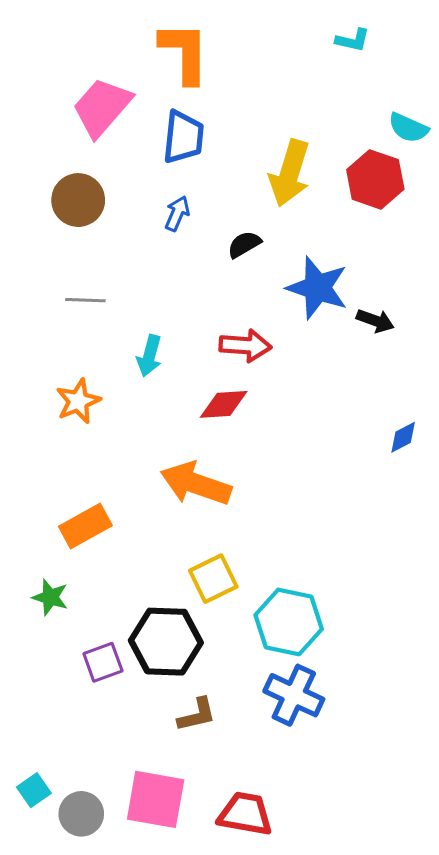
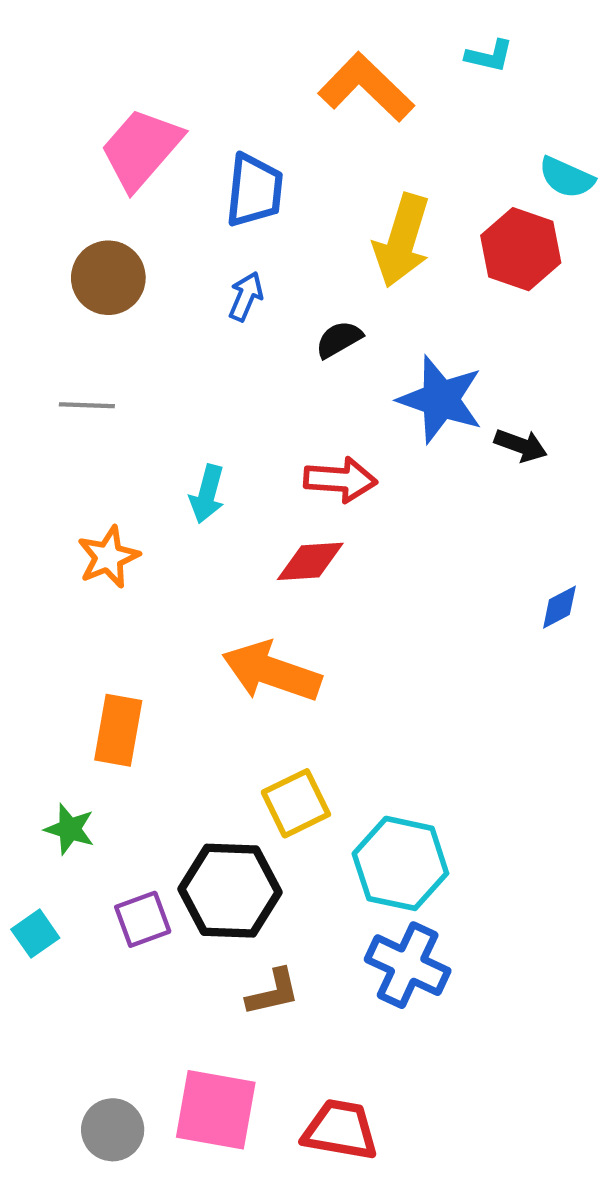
orange L-shape: (184, 53) -> (366, 87), moved, turned -46
gray line: (85, 300) -> (87, 405), moved
orange rectangle: (85, 526) -> (118, 730), turned -51
cyan square: (34, 790) -> (35, 934), moved

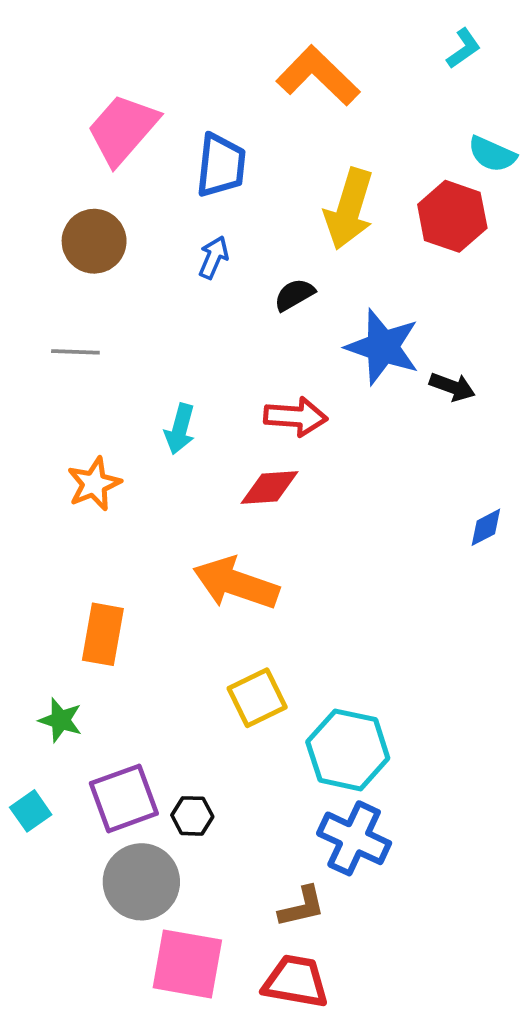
cyan L-shape: (489, 56) -> (464, 48), moved, turned -48
black hexagon: (230, 891) -> (192, 816), moved, size x0.5
purple square: (143, 919) -> (124, 798), size x1.4
brown L-shape: (273, 992) -> (302, 907), moved
gray circle: (113, 1130) -> (141, 882), moved, size x1.4

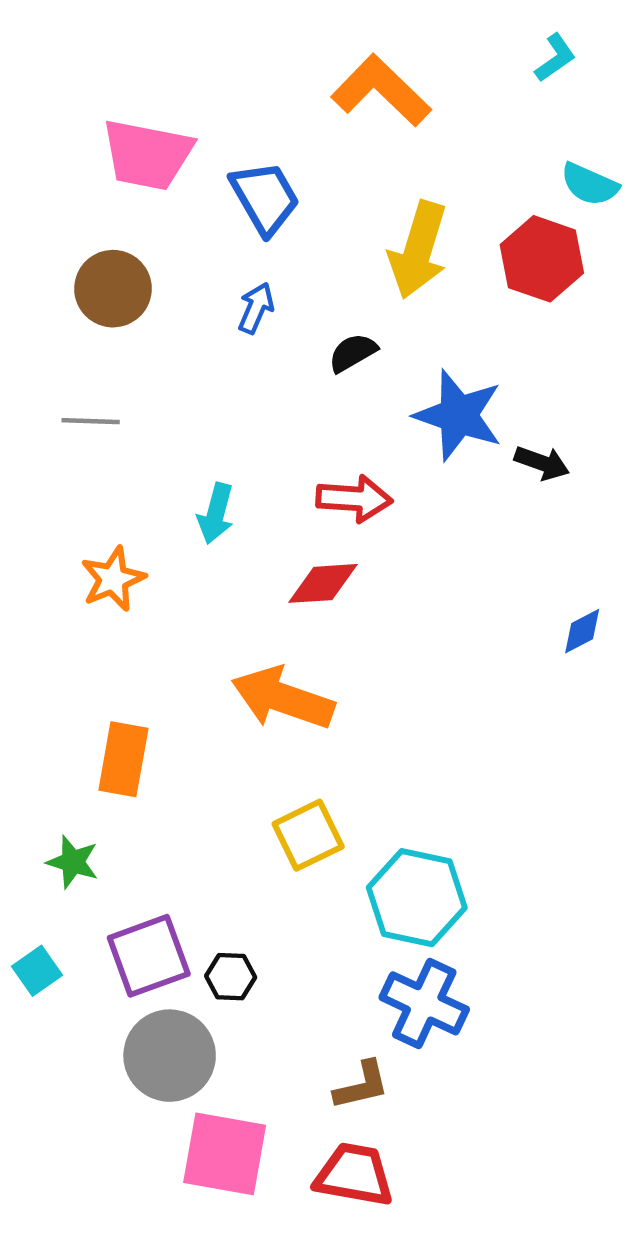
pink trapezoid: (123, 129) -> (147, 155), turned -120
blue trapezoid: (221, 165) -> (265, 198), turned -36

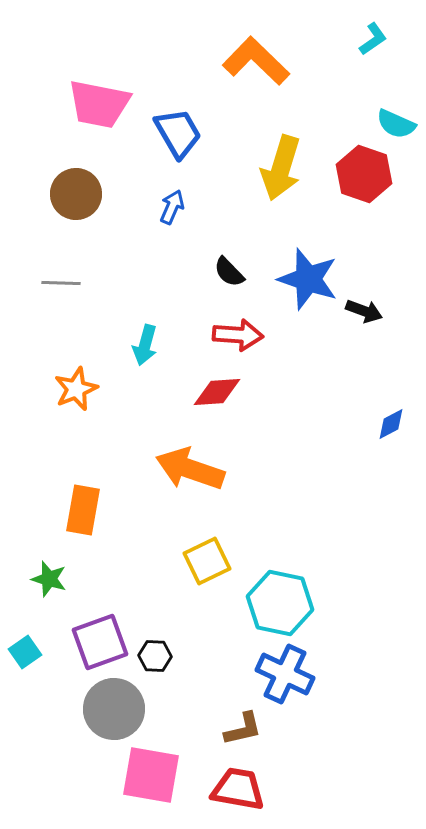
black semicircle: (353, 353) -> (229, 272), moved, turned -104

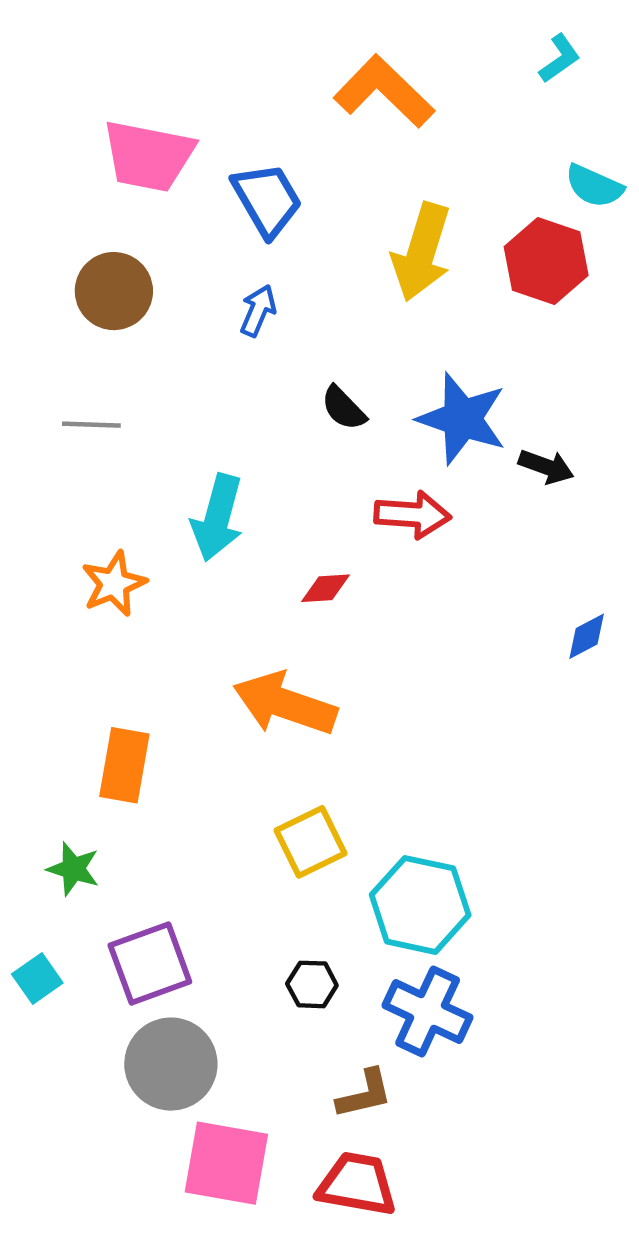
red arrow: (238, 335) -> (413, 515), moved
cyan arrow: (145, 345) -> (217, 518), size x1.4
red diamond: (217, 392) -> (326, 588), size x0.7
black hexagon: (155, 656) -> (312, 984), moved

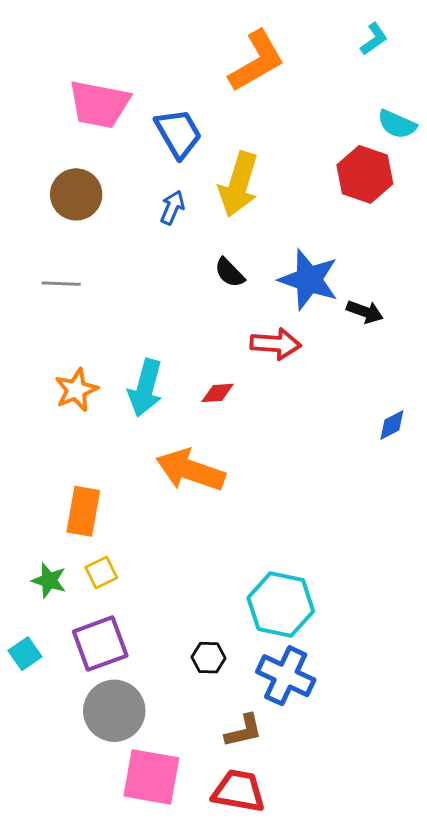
orange L-shape: (384, 91) -> (257, 61), turned 106
yellow arrow: (422, 252) -> (239, 184), moved
cyan arrow: (217, 518) -> (145, 388), moved
yellow square: (310, 842) -> (101, 572), moved, size x0.7

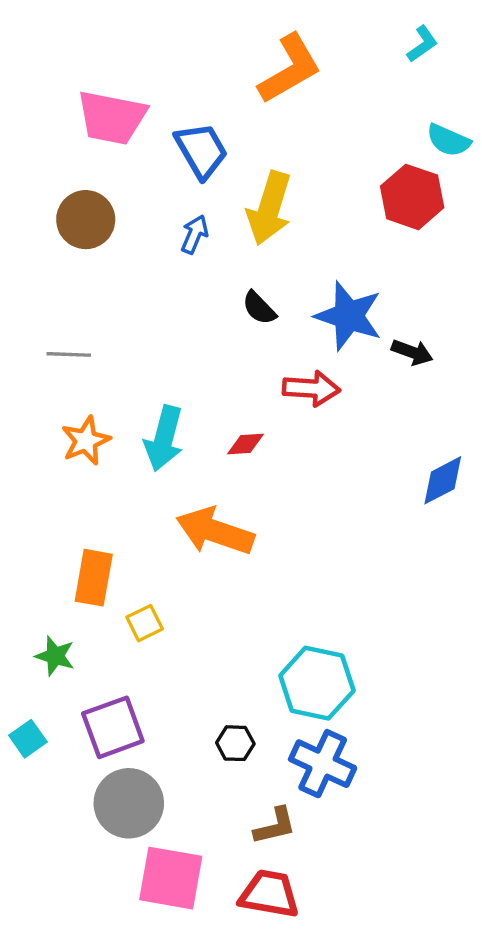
gray line: (61, 284) -> (69, 354), moved
blue diamond: (392, 425) -> (443, 480), size x1.4
yellow square: (101, 572) -> (145, 623), moved

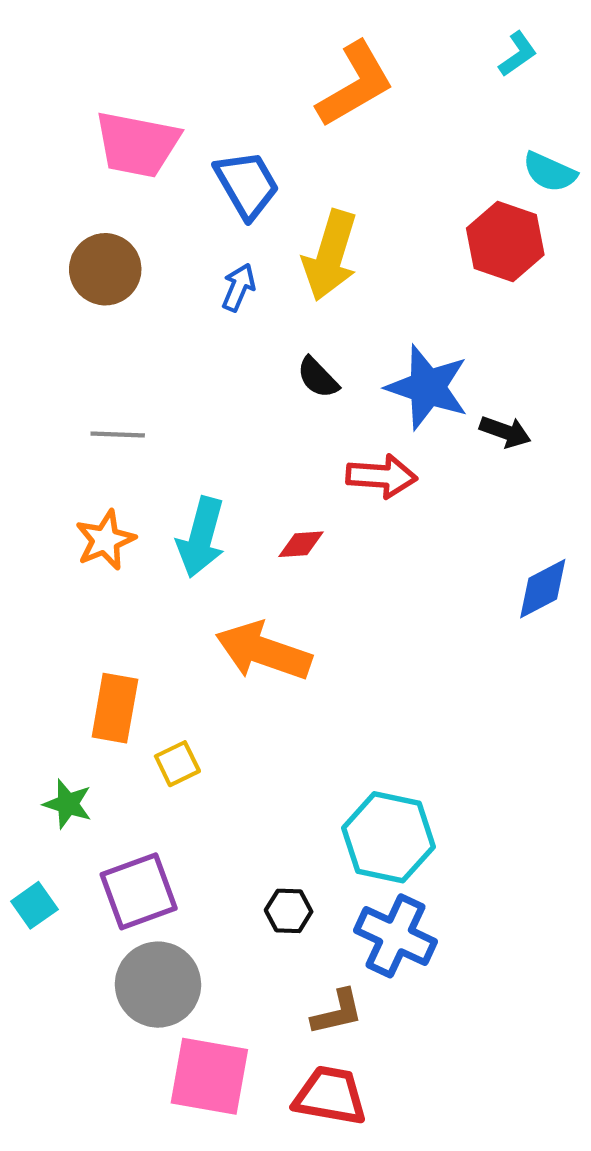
gray line: (69, 354) -> (118, 435), moved

